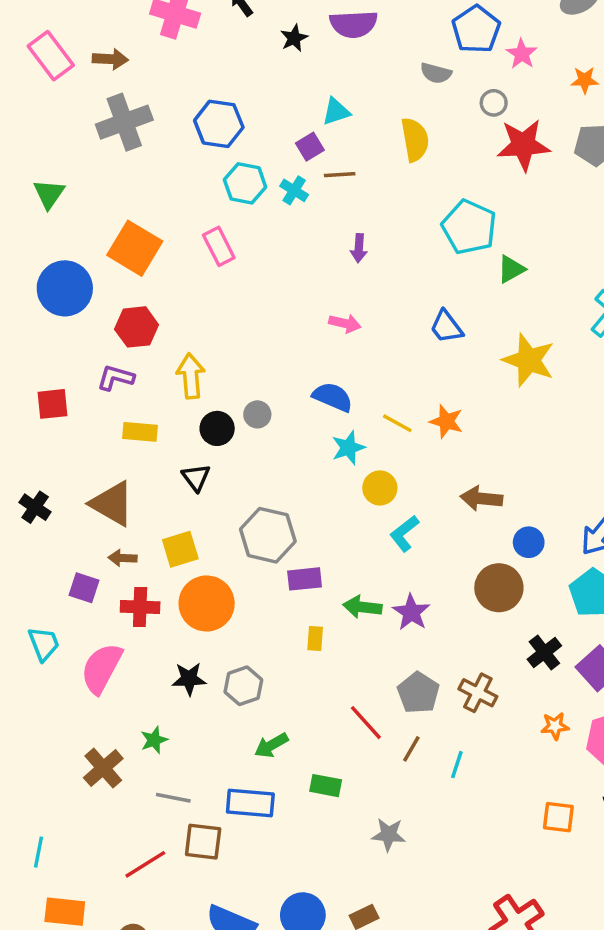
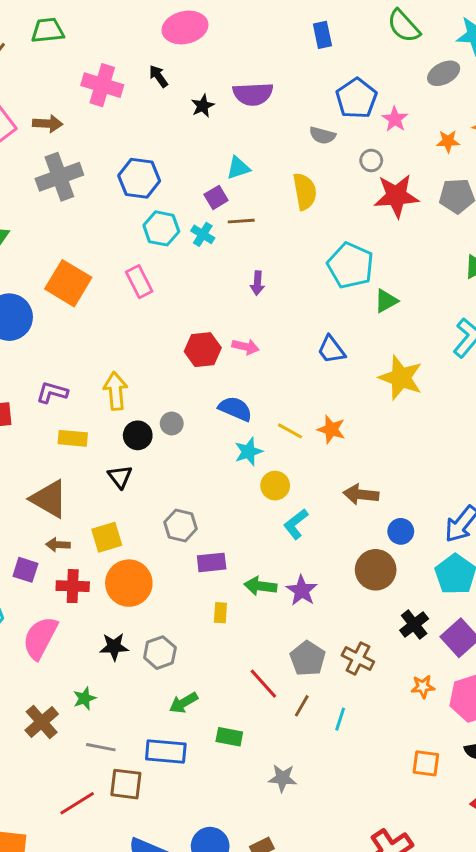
red hexagon: (137, 327) -> (203, 350), moved
gray hexagon: (268, 535) -> (181, 525), size x0.7

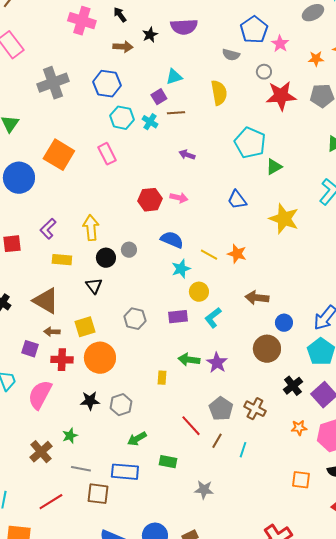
brown arrow: (48, 124) -> (123, 47), moved
purple arrow: (257, 283) -> (187, 155), turned 105
purple L-shape: (52, 392) -> (48, 229), turned -60
purple rectangle: (212, 562) -> (178, 317), moved
red line: (77, 803) -> (51, 502), moved

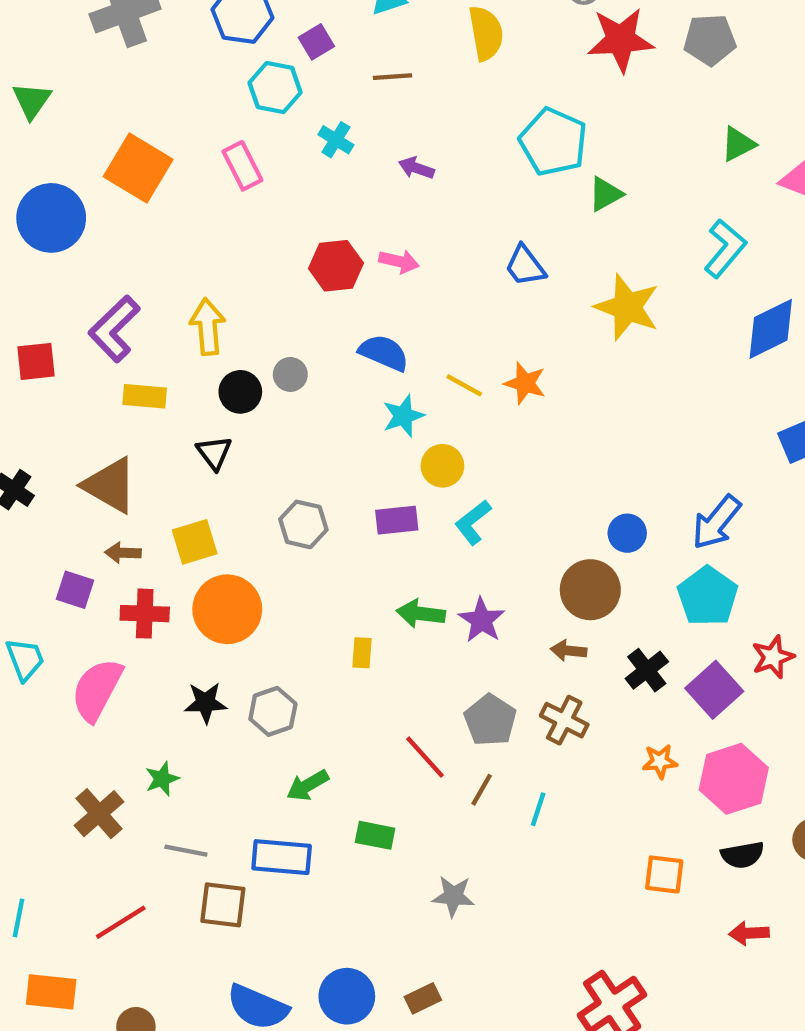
purple square: (159, 97) -> (316, 42), moved
cyan cross: (150, 122) -> (336, 140), moved
purple L-shape: (48, 229) -> (114, 329), size x1.4
brown arrow: (257, 298) -> (569, 651), moved, size x0.7

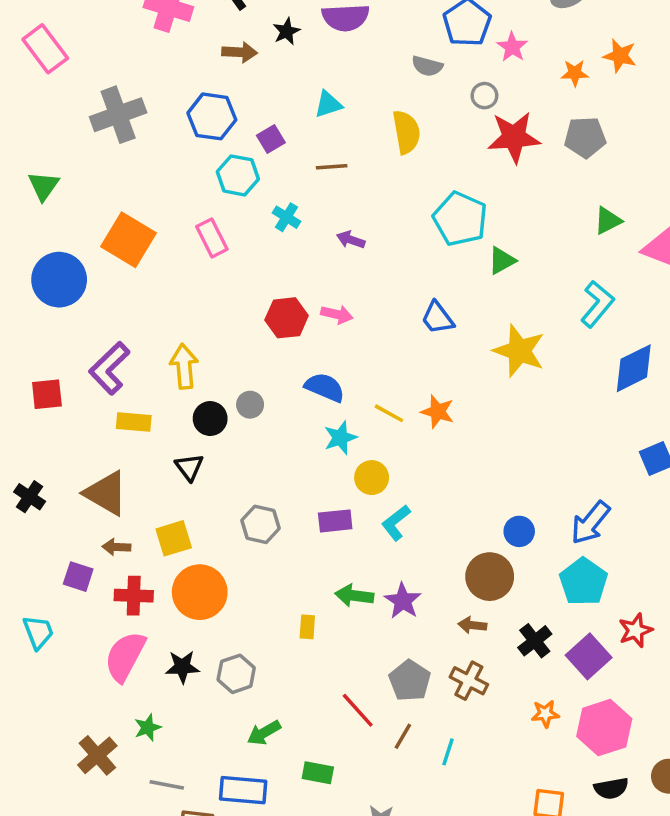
pink semicircle: (97, 690) -> (125, 656), moved

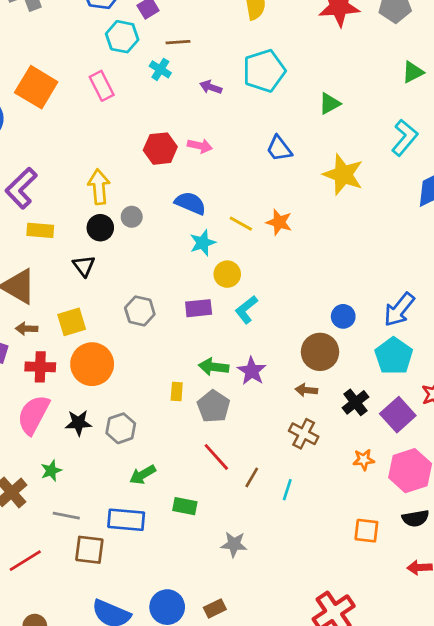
brown line: (332, 167) -> (178, 42), moved
cyan pentagon: (460, 219) -> (264, 71), moved, turned 30
yellow arrow: (184, 366) -> (99, 187), moved
gray pentagon: (410, 681) -> (214, 406), moved

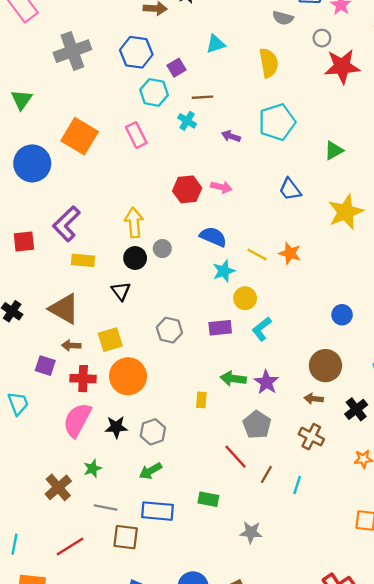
yellow star: (343, 174) -> (346, 212), turned 30
blue circle: (343, 316) -> (342, 315), moved
gray pentagon: (214, 406) -> (257, 425), moved
green arrow: (143, 475) -> (150, 471), moved

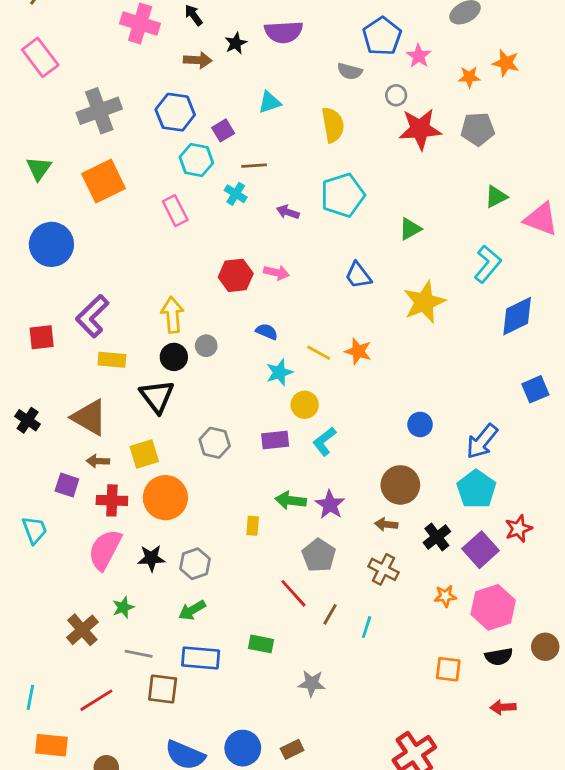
orange square: (80, 136) -> (103, 181), moved, turned 33
blue semicircle: (213, 237) -> (267, 332), size x0.7
black triangle: (121, 291) -> (157, 396), size x1.5

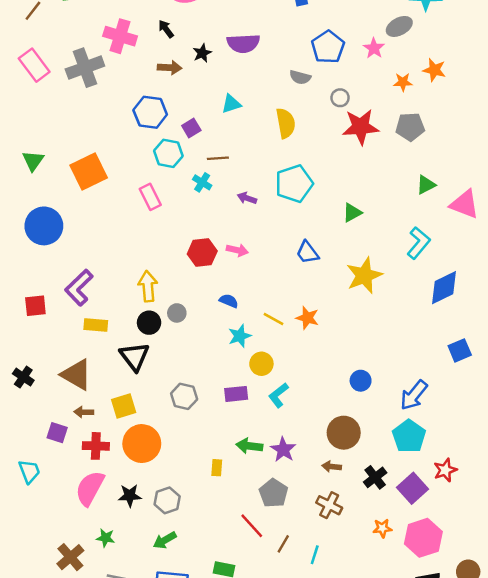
pink star: (419, 56) -> (374, 48), moved
gray cross: (99, 111) -> (85, 68), moved
green star: (123, 607) -> (106, 538), turned 30

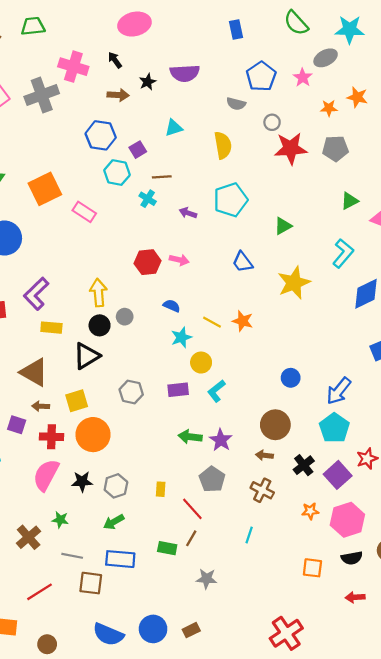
pink rectangle: (150, 197) -> (84, 212), moved, turned -30
black triangle: (135, 356) -> (86, 356), turned 36
yellow rectangle: (217, 468) -> (161, 489), moved
brown line: (283, 544) -> (191, 538), moved

